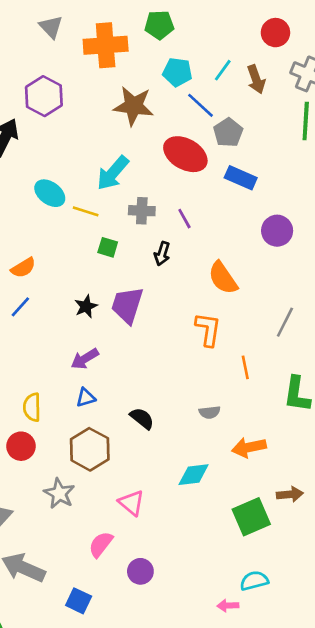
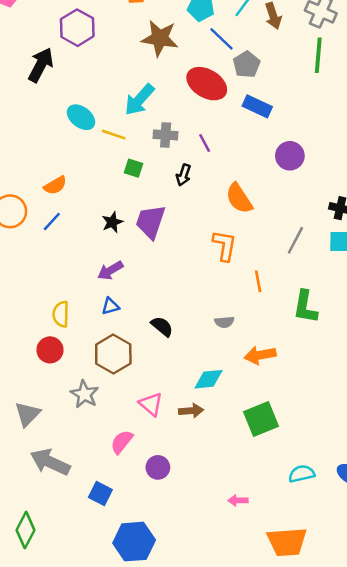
brown arrow: (290, 494) -> (191, 411), moved
cyan semicircle: (254, 581) -> (302, 474), moved

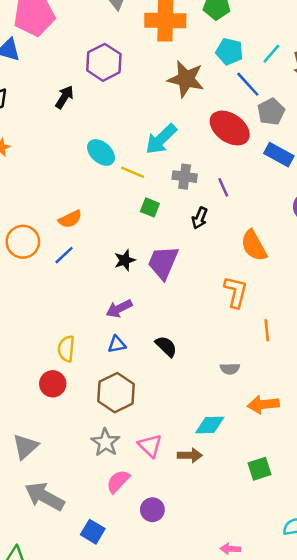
black arrow: (41, 65) -> (64, 97), size x0.7
black semicircle: (162, 326) -> (166, 346), moved
gray star: (84, 394) -> (105, 442), moved
green square: (261, 419) -> (259, 469), size x0.7

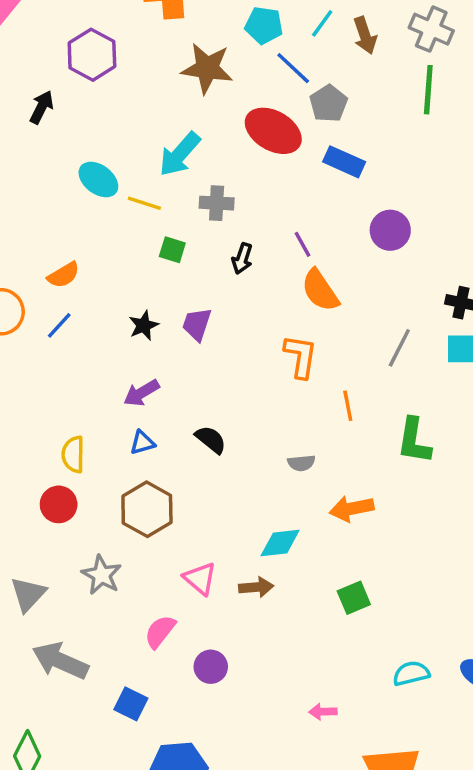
purple line: (223, 187) -> (302, 244), moved
purple trapezoid: (163, 263) -> (197, 324), size x0.7
gray star: (105, 442) -> (102, 575), moved

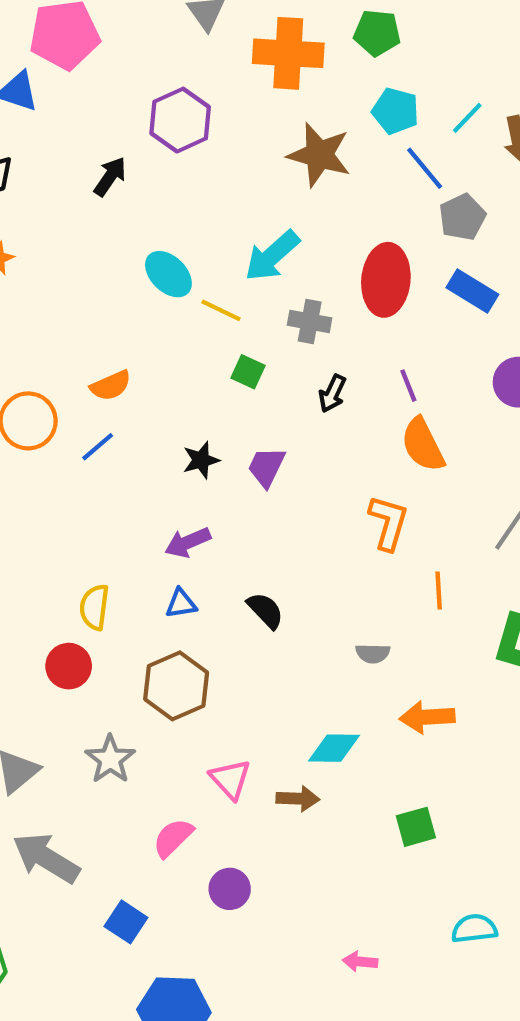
red ellipse: (273, 131) -> (386, 280), moved, turned 58

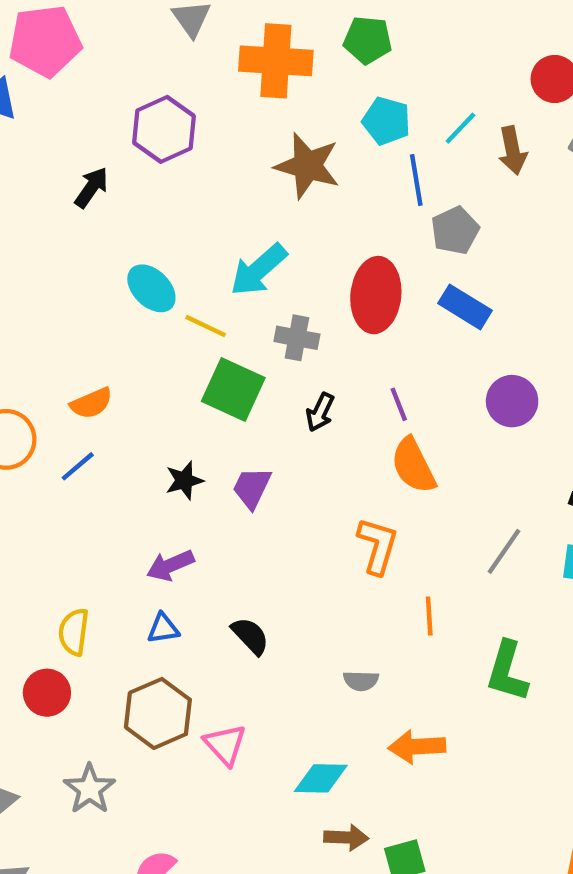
blue line: (425, 168) -> (416, 180), turned 30
green square: (248, 372) -> (233, 389), size x1.8
pink triangle: (230, 779) -> (225, 745), moved
brown arrow: (298, 799) -> (346, 837), moved

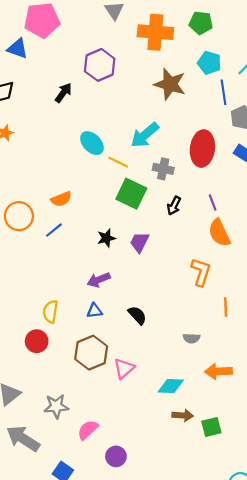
pink triangle: (225, 745) -> (124, 369), turned 30
gray star: (90, 789) -> (56, 406), moved, turned 30

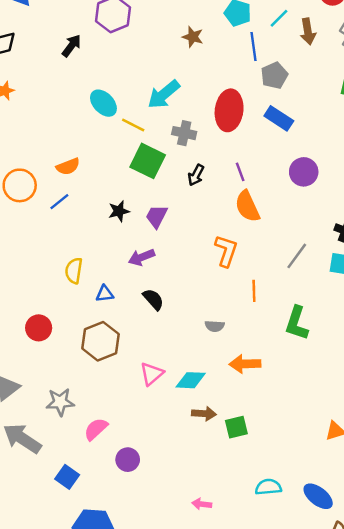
brown star: (170, 84) -> (193, 37), size x0.6
purple arrow: (99, 280) -> (142, 257), moved
yellow semicircle: (50, 312) -> (74, 271), moved
pink triangle: (124, 369) -> (152, 374), moved

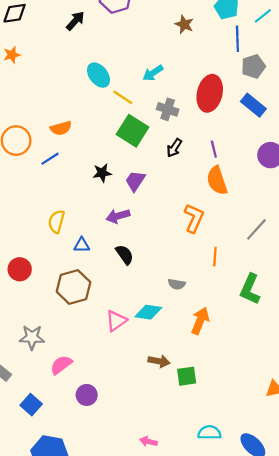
cyan arrow: (164, 94) -> (153, 73), size x0.7
orange arrow: (245, 364) -> (200, 321), turned 108
cyan diamond: (191, 380) -> (148, 312), moved

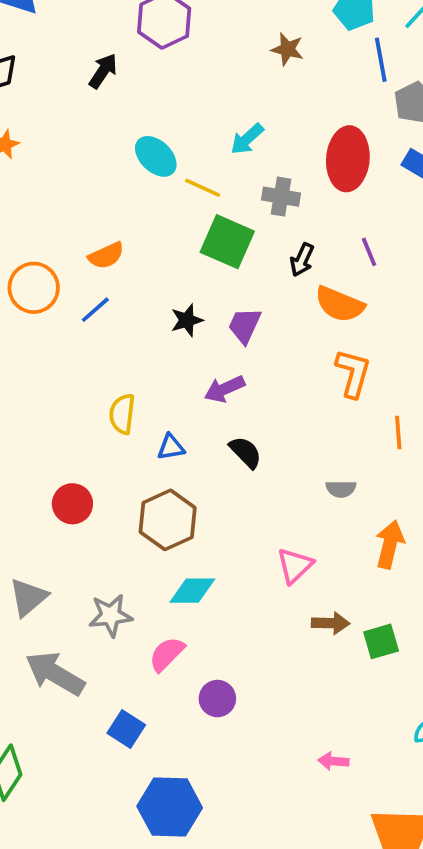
orange semicircle: (217, 181) -> (340, 304), moved, turned -40
cyan diamond: (148, 312) -> (192, 591), moved
pink triangle: (116, 321) -> (295, 566), moved

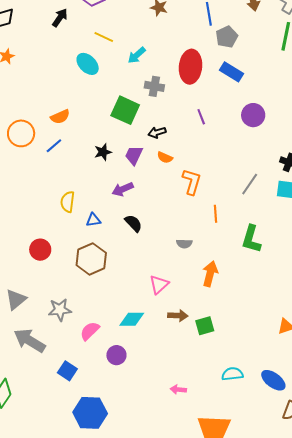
yellow line: (203, 188) -> (104, 37), moved
black arrow: (302, 260) -> (157, 132), moved, turned 48
orange semicircle: (340, 304) -> (165, 157), moved, size x0.6
cyan diamond: (192, 591) -> (132, 319), moved

